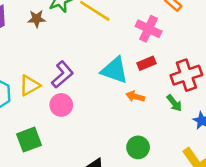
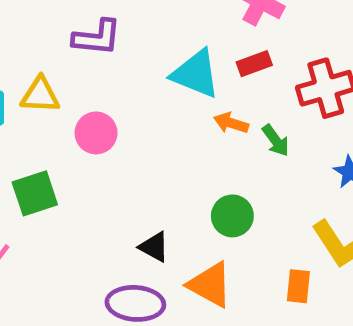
purple L-shape: (62, 74) -> (97, 37), moved, turned 44
yellow triangle: (30, 85) -> (40, 95), turned 30
green arrow: (174, 103) -> (276, 140), moved

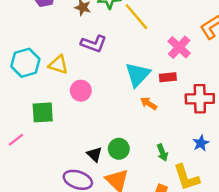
cyan triangle: (196, 74) -> (138, 75), turned 36
green arrow: (276, 140) -> (162, 153), moved
green circle: (232, 216) -> (119, 149), moved

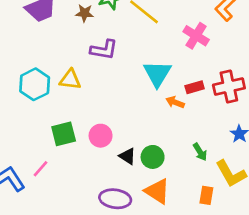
red rectangle: (168, 77) -> (195, 87), moved
pink circle: (81, 91) -> (101, 136), moved
black triangle: (94, 154) -> (127, 156), moved

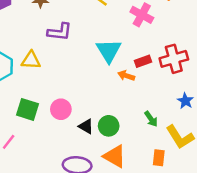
green square: (64, 134) -> (28, 109), turned 35

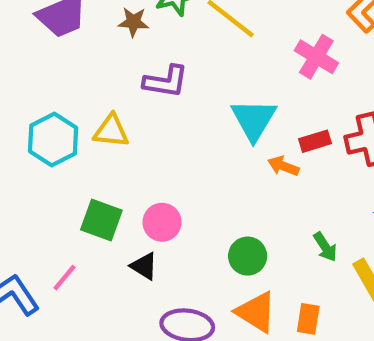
black triangle: (86, 126) -> (144, 266), moved
orange rectangle: (159, 158) -> (308, 319), moved

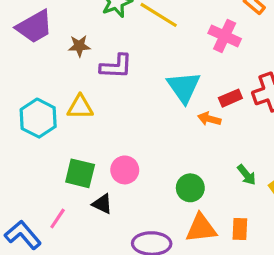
brown star: (133, 22) -> (79, 46), moved
black triangle: (144, 266) -> (102, 204), moved
orange triangle: (256, 312) -> (201, 228), turned -32

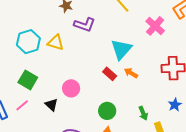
red rectangle: (230, 98) -> (110, 74), moved, turned 48
green square: (80, 173) -> (28, 80), moved

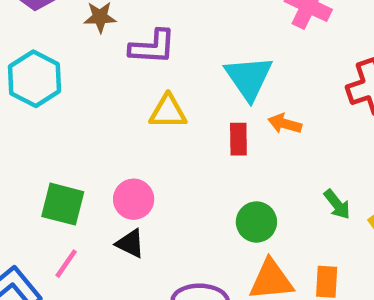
cyan hexagon: (28, 42) -> (35, 79), moved
yellow triangle: (56, 43) -> (168, 112), moved
red rectangle: (110, 74) -> (238, 139), turned 64
pink circle: (71, 88) -> (134, 199), moved

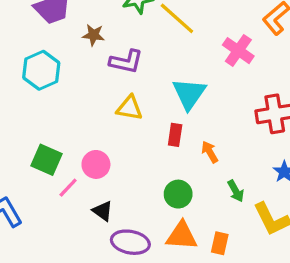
orange arrow: (285, 124) -> (210, 152), moved, turned 35
black triangle: (130, 243) -> (103, 211), moved
pink line: (66, 264) -> (68, 188), moved

